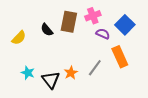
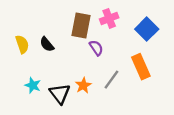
black semicircle: (47, 30) -> (47, 44), moved
purple semicircle: (103, 34) -> (96, 48), moved, turned 32
yellow semicircle: (19, 38) -> (22, 44), turned -63

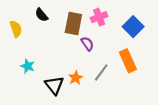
yellow semicircle: (22, 44) -> (16, 29), moved
black semicircle: (47, 44) -> (42, 15), moved
cyan star: (33, 85) -> (28, 66), moved

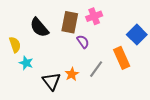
black semicircle: (42, 15) -> (39, 27), moved, size x1.5
blue square: (133, 27) -> (137, 35), moved
yellow semicircle: (16, 29) -> (15, 45), moved

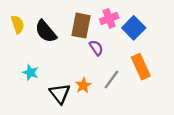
blue square: (137, 35) -> (134, 28), moved
yellow semicircle: (15, 45) -> (18, 24), moved

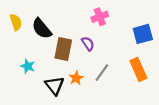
brown rectangle: (81, 26) -> (63, 49), moved
blue square: (134, 28) -> (143, 34), moved, turned 30
orange rectangle: (141, 67) -> (138, 69), moved

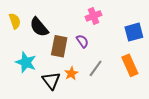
cyan star: (28, 66) -> (26, 62), size x1.5

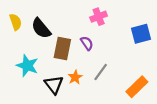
orange rectangle: (130, 65) -> (137, 87), moved, turned 70

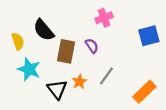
yellow semicircle: (16, 22) -> (18, 41), moved

